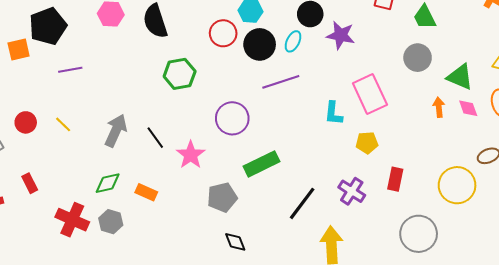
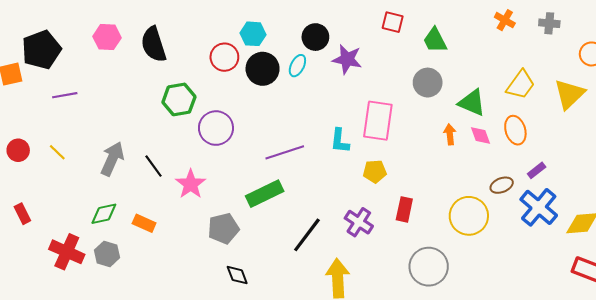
purple line: (281, 82) -> (285, 152), moved
pink rectangle: (370, 94) -> (378, 121), turned 33
purple circle: (232, 118) -> (216, 128), moved

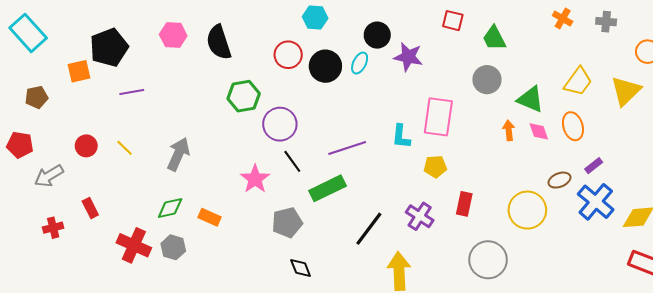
cyan hexagon: (253, 34) -> (315, 17), moved
black line: (154, 166) -> (292, 161), moved

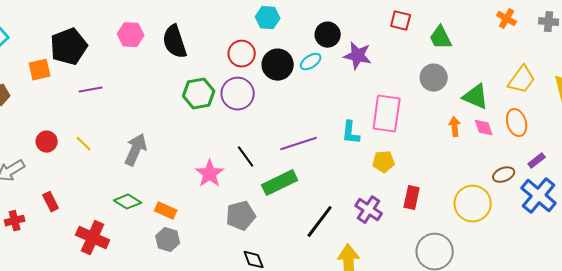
cyan ellipse: (360, 63) -> (311, 62), turned 30
purple circle: (280, 124) -> (238, 94), moved
green diamond: (170, 208) -> (128, 202), turned 44
gray hexagon: (173, 247) -> (168, 240), moved

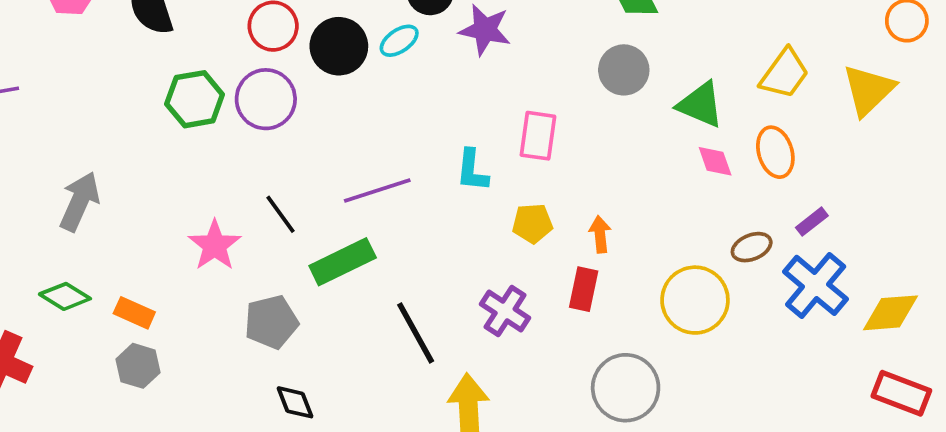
pink rectangle: (387, 114) -> (538, 136), size x0.7
orange arrow: (455, 127) -> (600, 234), moved
black line: (320, 222) -> (416, 333), turned -66

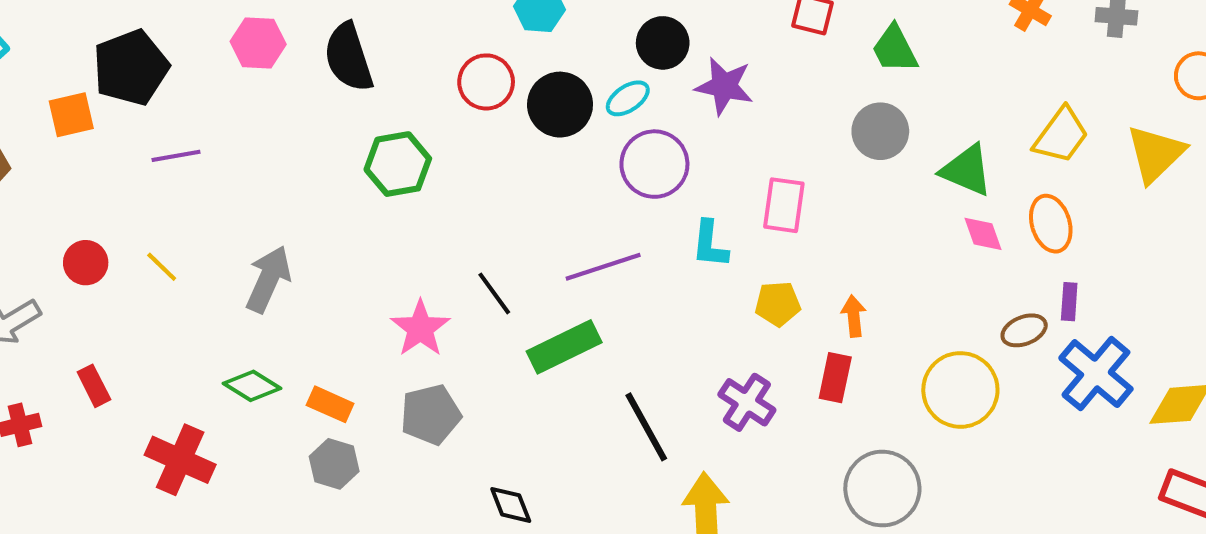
purple circle: (266, 99) -> (654, 164), moved
purple rectangle: (812, 222) -> (1069, 302), moved, turned -48
gray pentagon: (271, 322) -> (431, 415), moved

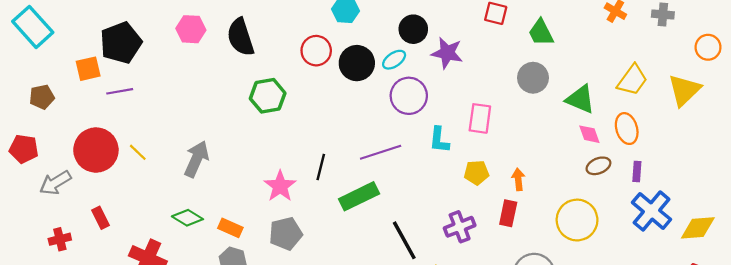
purple line: (176, 156) -> (120, 91), moved
red circle: (86, 263) -> (96, 150), size x1.8
black line: (494, 293) -> (321, 167), turned 50
brown ellipse: (1024, 330) -> (598, 166), moved
purple cross: (747, 402) -> (460, 227), turned 36

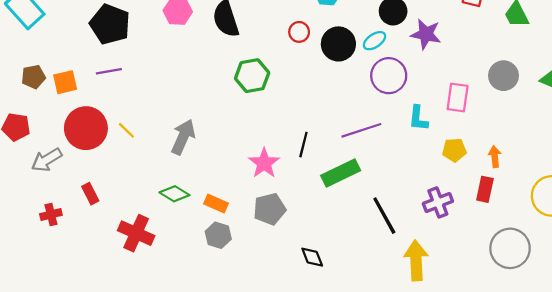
black pentagon: (121, 43) -> (110, 24), turned -30
red circle: (316, 51) -> (299, 32), size x0.7
orange square: (88, 69) -> (65, 82), moved
gray circle: (533, 78) -> (503, 76), moved

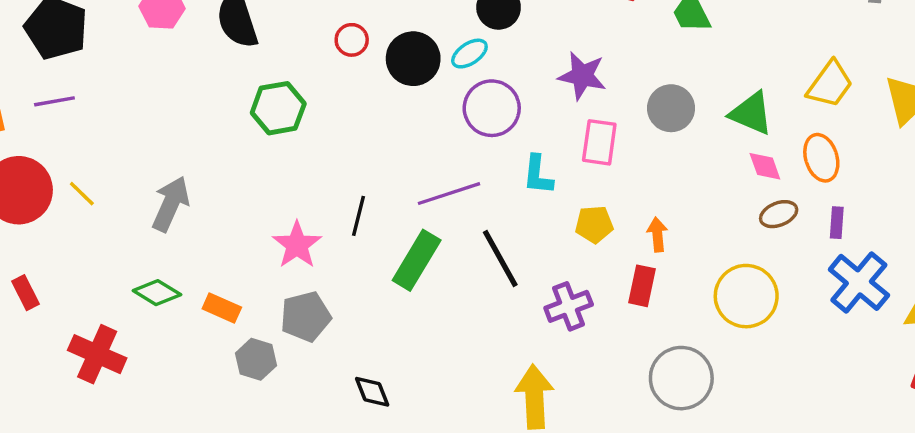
purple star: (426, 34) -> (582, 76), moved
green rectangle: (341, 173) -> (417, 260), turned -33
black line: (384, 216) -> (500, 258), moved
gray hexagon: (218, 235) -> (256, 359), moved

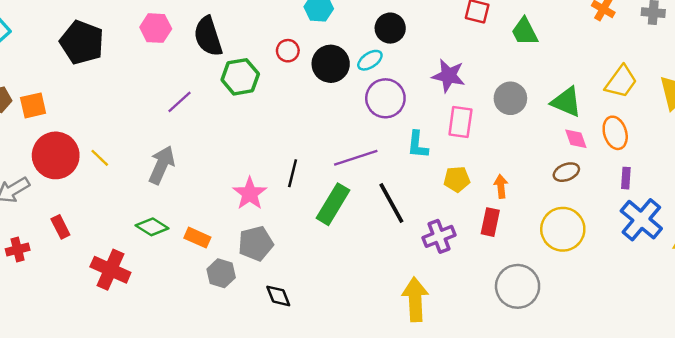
purple line: (54, 101) -> (179, 102), moved, turned -32
green hexagon: (278, 108) -> (240, 77), moved
brown ellipse: (779, 214) -> (566, 172), moved
black diamond: (372, 392) -> (278, 296), moved

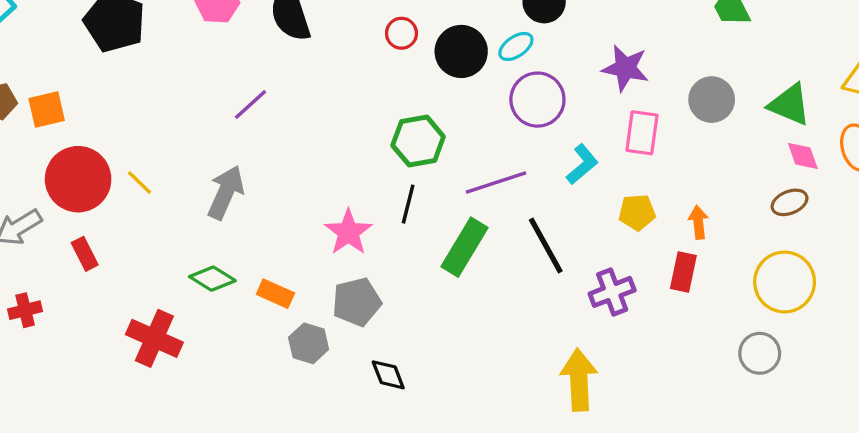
green hexagon: (240, 77) -> (418, 141), moved
cyan L-shape: (418, 145) -> (582, 164), turned -136
red rectangle: (60, 227) -> (85, 254), moved
gray circle: (518, 286) -> (760, 353), moved, size x0.7

